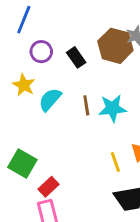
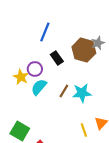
blue line: (24, 20) -> (45, 32), moved
purple circle: (41, 52) -> (35, 69), moved
brown line: (86, 105) -> (64, 91), turned 40

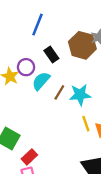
cyan semicircle: (39, 87) -> (41, 81), moved
yellow line: (84, 130) -> (86, 124), moved

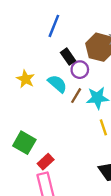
purple circle: (26, 67) -> (80, 70), moved
cyan semicircle: (41, 81) -> (57, 84), turned 90

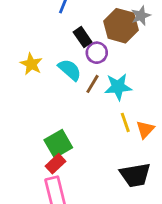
green square: (24, 143) -> (58, 144), moved, turned 30

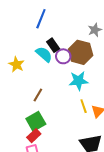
brown hexagon: (121, 26) -> (81, 52), moved
cyan semicircle: (70, 70) -> (44, 54), moved
brown line: (92, 84) -> (38, 95), moved

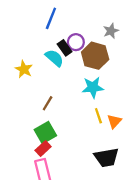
purple circle: (63, 56) -> (76, 42), moved

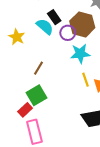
purple circle: (76, 42) -> (68, 33), moved
red rectangle: (43, 148) -> (25, 110), moved

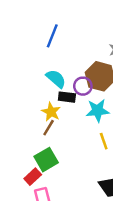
black rectangle: (54, 17) -> (67, 97), moved, turned -48
yellow star: (17, 37) -> (51, 112), moved

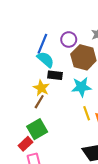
blue line: (52, 36) -> (42, 44), moved
purple circle: (83, 86) -> (69, 39), moved

